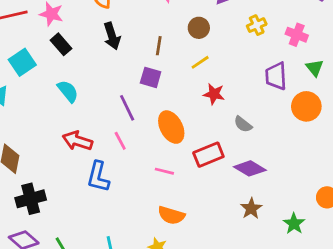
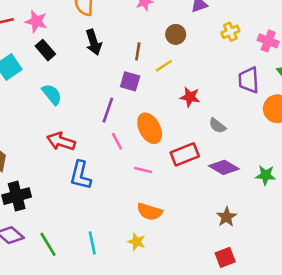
yellow line: (200, 62) -> (164, 66), moved
purple line: (127, 108) -> (108, 110), turned 45
pink line: (120, 141) -> (117, 141), moved
brown star: (251, 208) -> (226, 217), moved
green star: (294, 224) -> (266, 175), moved, turned -30

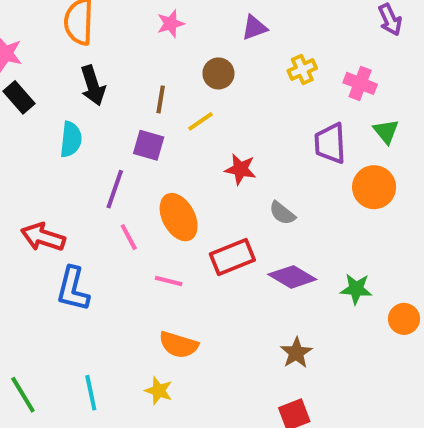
cyan semicircle: (52, 94) -> (71, 139), moved, turned 45

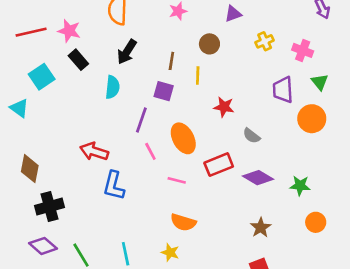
black arrow: (93, 85) -> (127, 52), turned 50
yellow line: (201, 121) -> (198, 75), turned -54
orange circle: (404, 319) -> (316, 222), moved

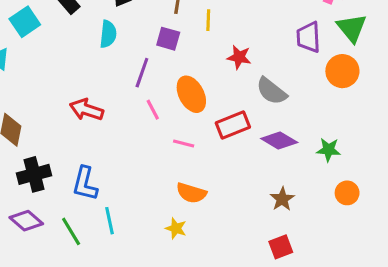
green triangle: (320, 82) -> (352, 28), size x1.5
gray semicircle: (251, 136) -> (272, 91), size x1.5
blue L-shape: (114, 186) -> (85, 184), moved
cyan line: (126, 254) -> (110, 221), moved

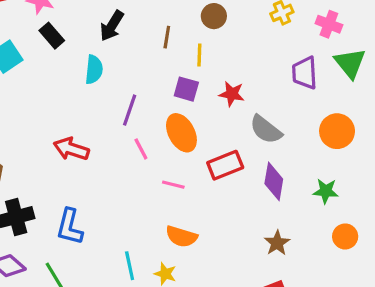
purple square: (168, 39) -> (186, 89), moved
orange circle: (342, 71) -> (337, 131), moved
purple diamond: (279, 140) -> (274, 181), turned 69
cyan line: (110, 221) -> (130, 266), moved

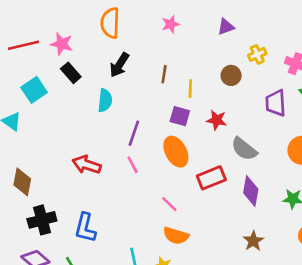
brown circle: (214, 16) -> (231, 75), moved
pink line: (141, 149) -> (133, 165), moved
pink line: (173, 185) -> (169, 204), moved, turned 30

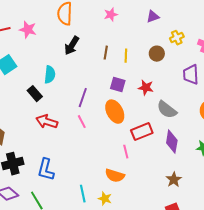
black rectangle: (71, 73) -> (35, 94), moved
yellow line: (190, 89) -> (126, 56), moved
cyan semicircle: (105, 100) -> (50, 75), moved
pink line: (169, 204) -> (126, 152), moved, turned 32

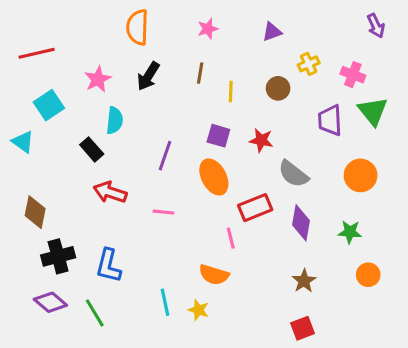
pink star: (28, 30) -> (98, 79), moved, turned 30
brown line: (106, 53) -> (200, 73), moved
pink line: (82, 122) -> (163, 212), moved, turned -56

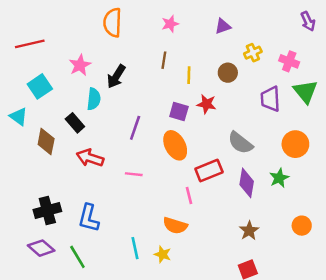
black arrow: (148, 76) -> (116, 76), moved
red star: (261, 140) -> (206, 104), moved
brown diamond: (35, 212) -> (46, 142), moved
green star: (350, 232) -> (279, 178), moved, turned -30

